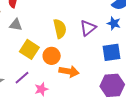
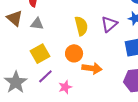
yellow square: (29, 49) -> (40, 54), moved, turned 30

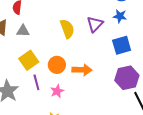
orange circle: (74, 53) -> (57, 65), moved
purple line: (45, 76) -> (36, 82), turned -56

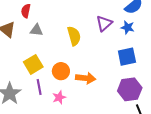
purple triangle: (95, 24) -> (104, 23), moved
gray triangle: (23, 31) -> (36, 30), moved

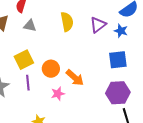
yellow semicircle: (74, 36) -> (67, 22), moved
orange arrow: (86, 78) -> (75, 78), turned 30
pink star: (59, 97) -> (58, 94), moved

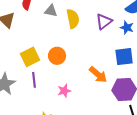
gray triangle: (30, 26) -> (51, 11), moved
orange circle: (51, 69) -> (57, 56), moved
orange arrow: (75, 78) -> (98, 75), moved

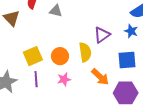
yellow semicircle: (73, 19) -> (85, 52), moved
purple triangle: (104, 22) -> (102, 35), moved
pink star: (64, 91) -> (64, 79), moved

